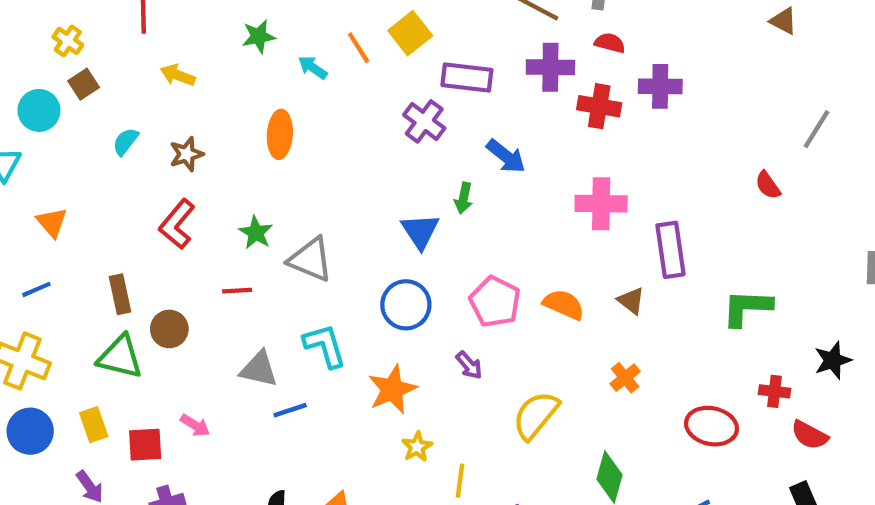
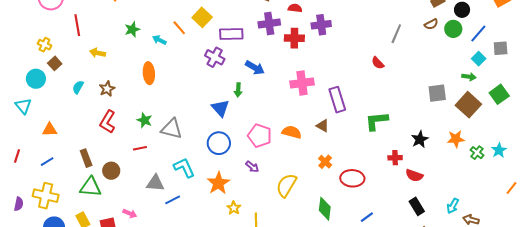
orange triangle: (52, 222) -> (50, 130), turned -42
red ellipse: (711, 426) -> (352, 178), moved

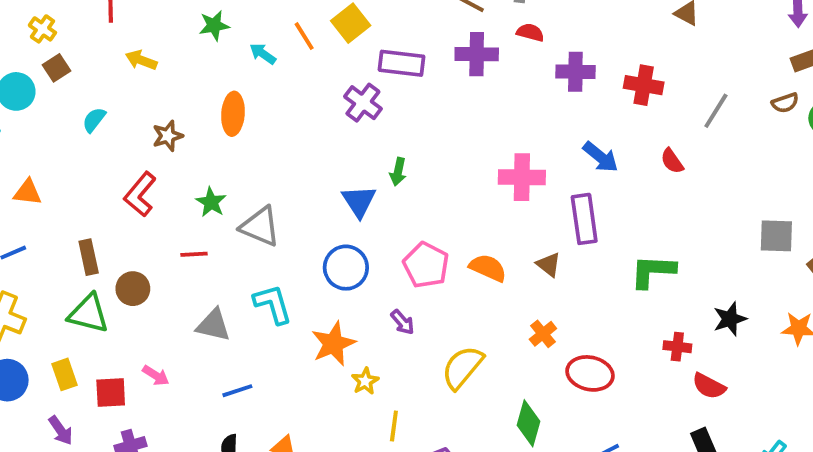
red cross: (294, 38) -> (644, 85), moved
blue arrow: (255, 68) -> (601, 157), moved
brown star: (107, 89) -> (168, 136), moved
blue line: (173, 200) -> (237, 391), moved
yellow star: (234, 208) -> (365, 381), moved

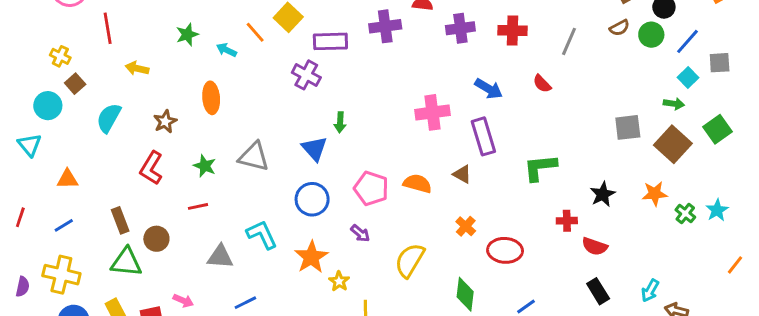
cyan semicircle: (94, 120) -> (109, 118), size x1.5
gray triangle: (260, 226) -> (254, 157), moved

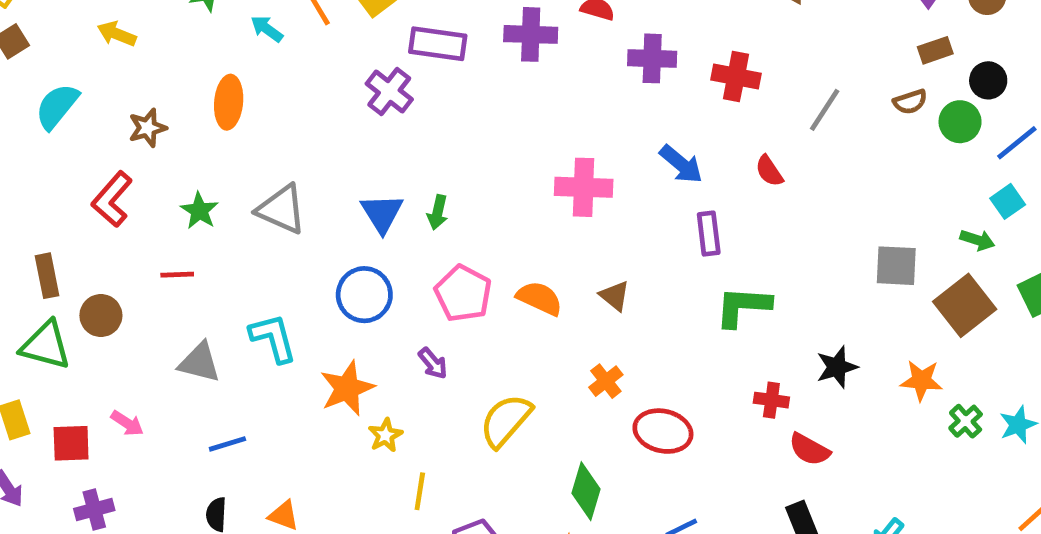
green arrow: (340, 122) -> (438, 212), moved
purple rectangle: (483, 136) -> (709, 234), moved, size x0.7

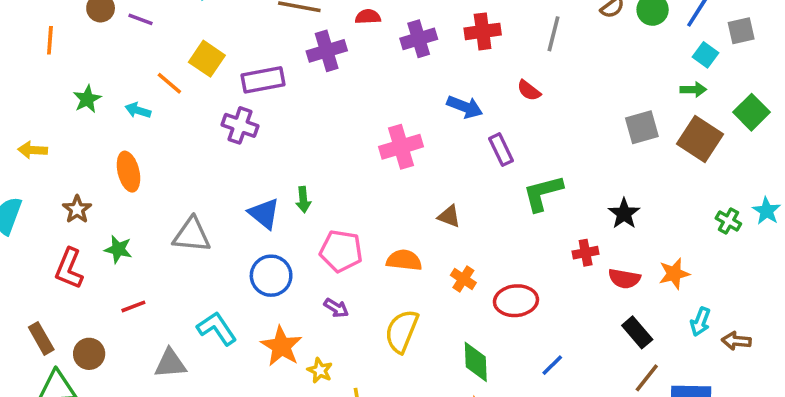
green star: (199, 211) -> (118, 249), moved
orange semicircle: (540, 298) -> (404, 260), moved
orange star: (921, 380) -> (674, 274), moved

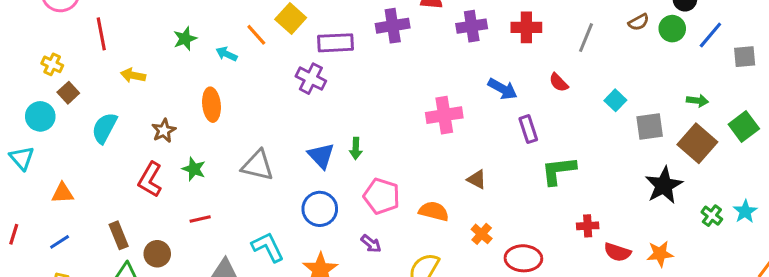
cyan square: (705, 55) -> (615, 100), moved
black star: (624, 214) -> (664, 185), moved, size x1.4

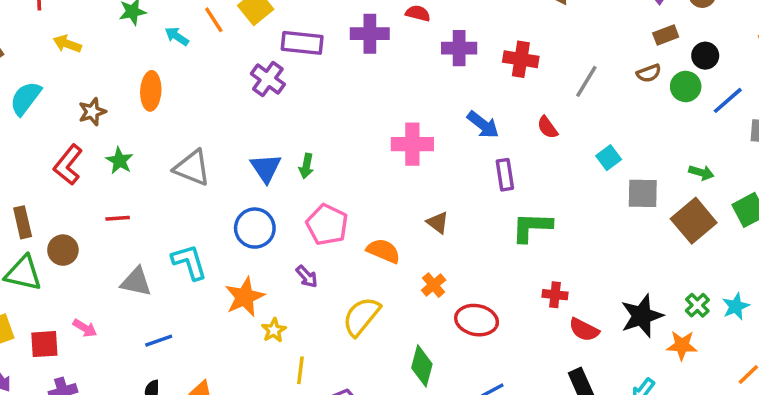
black star: (664, 185) -> (642, 316), moved
orange star: (660, 254) -> (682, 345), moved

